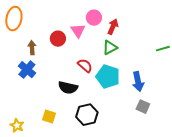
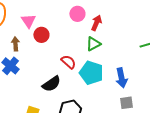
pink triangle: (78, 31) -> (28, 21), moved
black semicircle: (68, 88) -> (51, 84), turned -48
gray square: (143, 107) -> (126, 103), turned -32

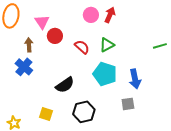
red arrow: (96, 23) -> (110, 15), moved
red semicircle: (68, 62) -> (82, 47), moved
gray square: (126, 103) -> (128, 104), moved

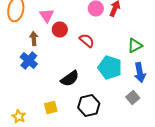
green triangle: (107, 45) -> (135, 46), moved
gray square: (128, 104) -> (133, 98), turned -32
yellow square: (46, 114) -> (51, 108), turned -32

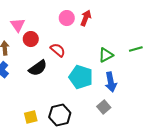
black semicircle: (70, 79) -> (38, 68), moved
yellow square: (51, 108) -> (31, 117), moved

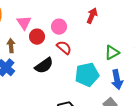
pink circle: (67, 18) -> (59, 27), moved
cyan pentagon: (81, 77) -> (87, 75), turned -30

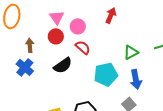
pink triangle: (24, 23) -> (57, 17), moved

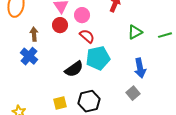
green triangle: (131, 52) -> (135, 32), moved
black semicircle: (63, 65) -> (74, 69), moved
cyan pentagon: (106, 74) -> (98, 58), moved

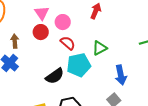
green triangle: (135, 32) -> (100, 48), moved

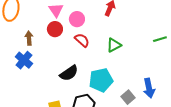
cyan pentagon: (79, 65) -> (101, 80), moved
blue arrow: (121, 75) -> (149, 88), moved

